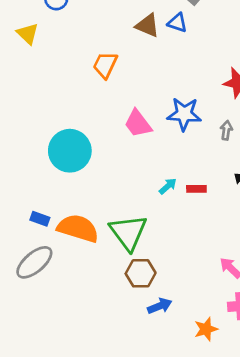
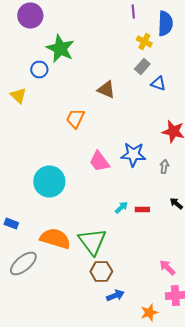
blue triangle: (177, 23) -> (158, 84), moved
blue rectangle: (40, 219) -> (11, 224), moved

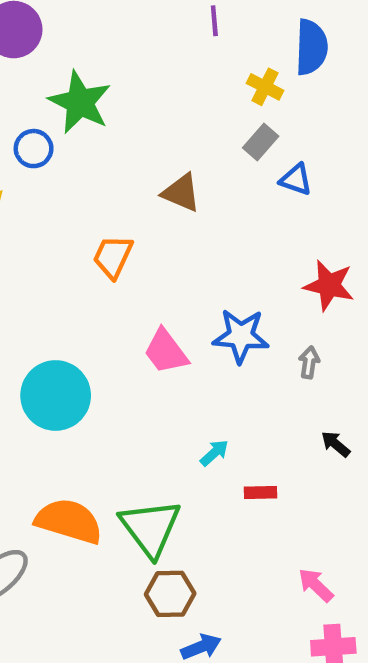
purple line: (133, 12) -> (214, 21), moved
red rectangle: (142, 210) -> (261, 492), moved

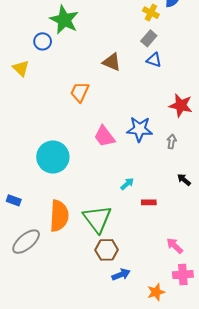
blue triangle: (296, 179) -> (154, 60), moved
orange semicircle: (69, 521) -> (59, 216), turned 76

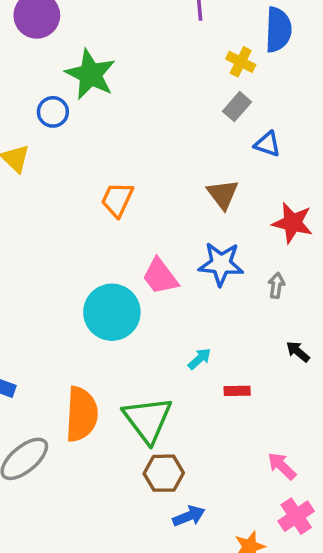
blue triangle: (154, 60) -> (267, 144), moved
brown triangle: (112, 62) -> (223, 194), moved, turned 30
cyan circle: (53, 157) -> (112, 312), moved
pink cross: (183, 275) -> (296, 516), turned -30

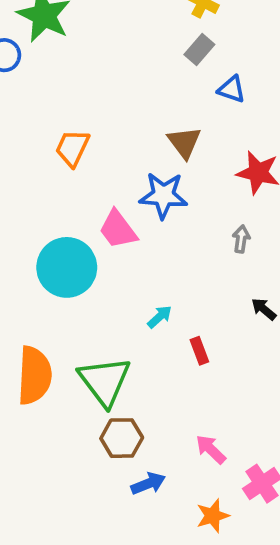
blue star: (221, 264) -> (163, 195), moved
red rectangle: (237, 391) -> (199, 351), turned 70
pink arrow: (282, 466) -> (211, 449), moved

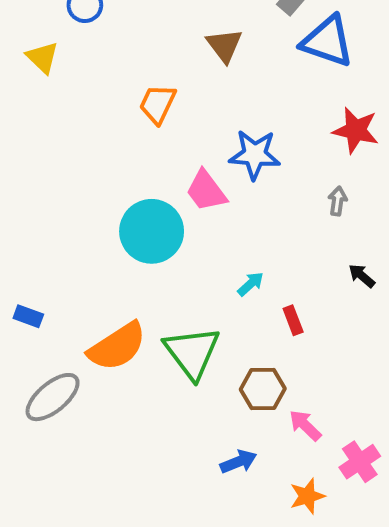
blue triangle: (232, 89) -> (327, 41), size x1.8
brown triangle: (184, 142) -> (224, 45), moved
orange semicircle: (34, 375) -> (117, 347), turned 54
brown hexagon: (122, 438) -> (263, 389), moved

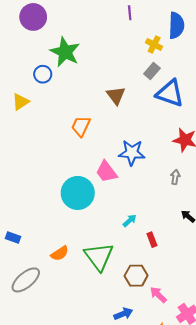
yellow triangle: (42, 58) -> (20, 102), turned 42
orange semicircle: (117, 347) -> (60, 253), size x0.6

